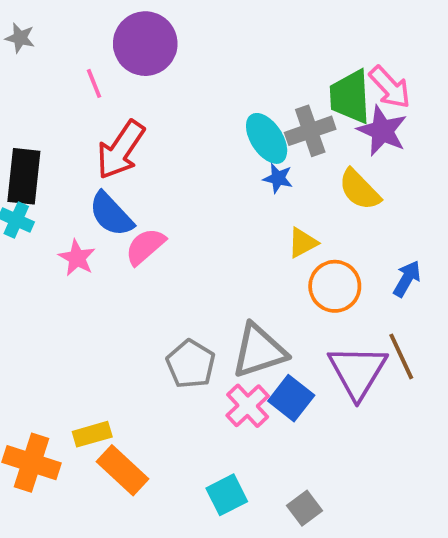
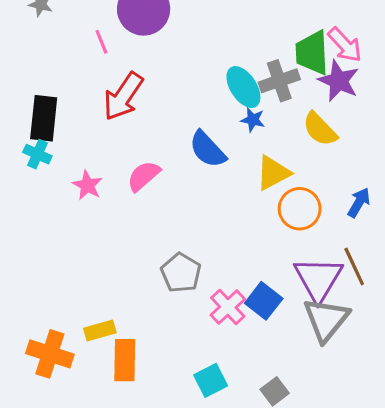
blue semicircle: (111, 214) -> (208, 149), moved
yellow triangle: (303, 243) -> (273, 173), size x1.4
gray triangle: (259, 351) -> (326, 320), moved, turned -33
orange rectangle: (122, 470) -> (125, 360), turned 48

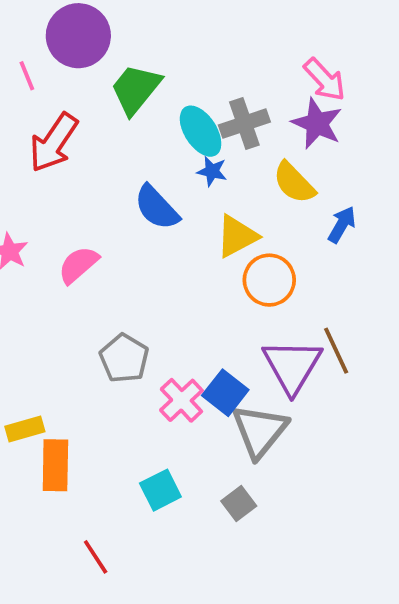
green trapezoid: (312, 53) -> (136, 89), moved, turned 42
pink semicircle: (144, 176) -> (78, 265), moved
blue arrow: (359, 203) -> (342, 225), moved
gray triangle: (326, 320) -> (260, 431), moved

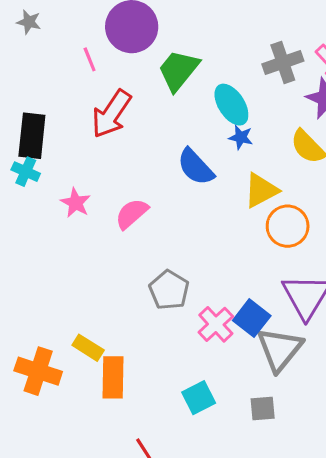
gray cross: (244, 123) -> (283, 63), moved
yellow rectangle: (25, 429) -> (88, 348), turned 48
gray square: (239, 503) -> (263, 408), turned 32

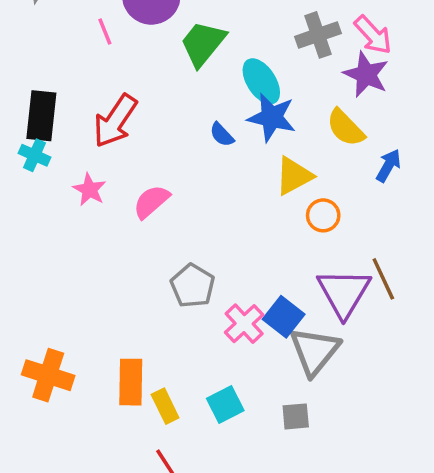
red arrow: (111, 114) -> (115, 121), moved
blue star: (241, 137) -> (272, 117), size x1.8
blue semicircle: (196, 167) -> (222, 135), moved, size x0.6
orange circle: (288, 226) -> (323, 215), size x0.7
yellow rectangle: (88, 348) -> (165, 406), moved, turned 32

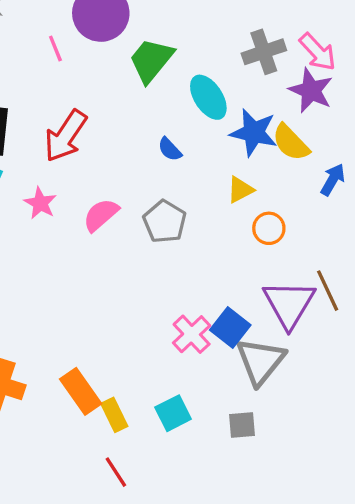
blue star: (272, 117) -> (254, 133), moved
yellow triangle: (294, 176) -> (240, 190), size x0.7
gray pentagon: (193, 286) -> (165, 222), moved
orange rectangle: (131, 382) -> (81, 391), turned -36

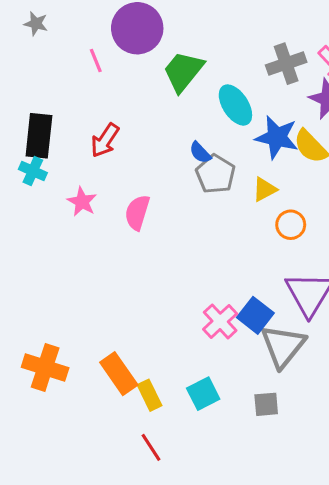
red arrow: (65, 136) -> (105, 140), size x0.7
pink semicircle: (101, 215) -> (137, 212), turned -32
gray pentagon: (165, 222) -> (215, 174), moved

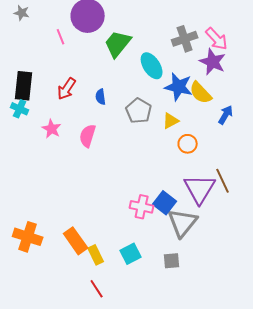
blue semicircle: (200, 153) -> (101, 97), moved, turned 35
pink cross: (220, 321) -> (142, 207), turned -35

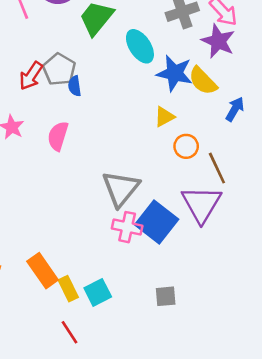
gray pentagon: (139, 111) -> (59, 69), moved
brown line: (223, 181) -> (217, 168), moved
blue square: (165, 203) -> (157, 222), size x1.4
gray triangle: (183, 223) -> (121, 189), moved
cyan square: (131, 254) -> (98, 292), moved

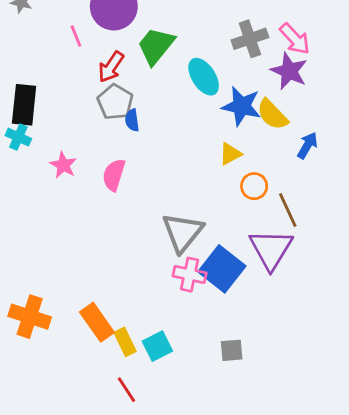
red arrow: (31, 76) -> (111, 67), moved

